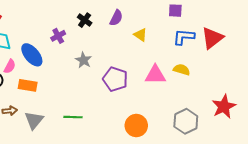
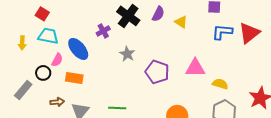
black cross: (85, 20) -> (128, 16), size x1.6
yellow triangle: (140, 35) -> (181, 22), moved
yellow semicircle: (182, 70) -> (220, 84), moved

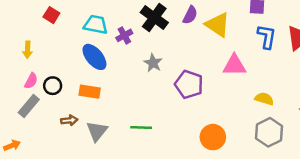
yellow triangle: (181, 22) -> (218, 25), size x1.6
blue L-shape: (222, 32) -> (267, 37), turned 95
cyan trapezoid: (48, 36) -> (96, 25), moved
pink semicircle: (57, 60) -> (31, 81), moved
pink triangle: (195, 68) -> (234, 65), moved

